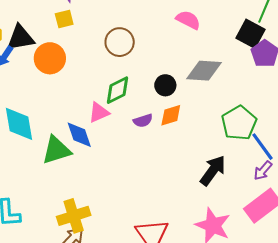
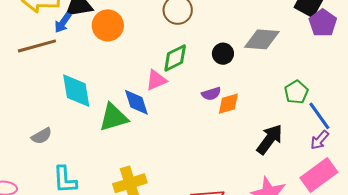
orange diamond: (171, 115) -> (228, 104), moved
purple semicircle: (143, 121) -> (211, 94), moved
green pentagon: (239, 123) -> (296, 92), size x0.7

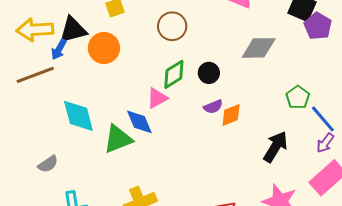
black circle: (223, 54) -> (209, 73), moved

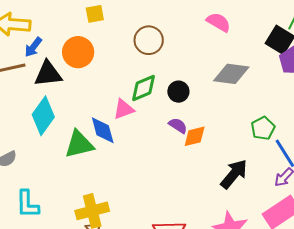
black triangle: (73, 30) -> (48, 74), moved
purple semicircle: (213, 107) -> (178, 126), turned -132
cyan diamond: (78, 116) -> (43, 116), turned 42

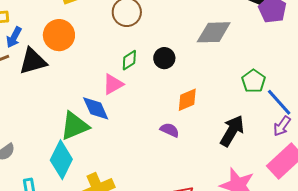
green diamond: (144, 88) -> (129, 60), size x0.7
cyan diamond: (43, 116) -> (61, 160), moved
purple semicircle: (178, 126) -> (170, 130), moved

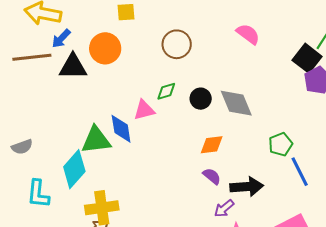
gray diamond: (214, 32) -> (236, 103), moved, turned 54
purple arrow: (282, 126) -> (224, 208), moved
purple semicircle: (170, 130) -> (212, 176), moved
black arrow: (232, 131) -> (247, 187), turned 40

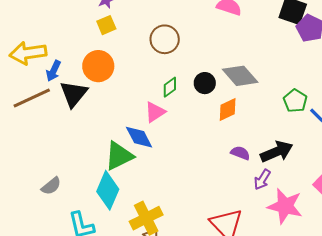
black triangle: (73, 67) -> (74, 94), turned -32
orange diamond: (212, 145) -> (228, 109), moved

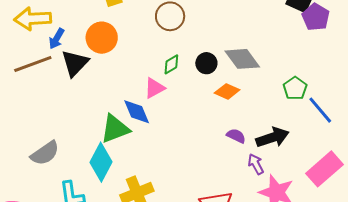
orange diamond: (228, 109) -> (227, 91), turned 45
purple arrow: (262, 180) -> (256, 164), turned 115
gray semicircle: (51, 186) -> (45, 153), size x1.4

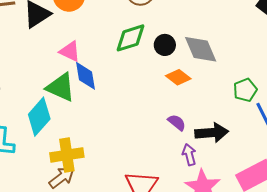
green diamond: (171, 64) -> (130, 38), size x1.6
pink triangle: (154, 88) -> (70, 51), moved, turned 40
green triangle: (115, 129) -> (61, 87), turned 32

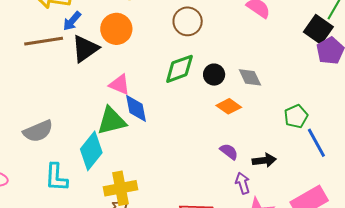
gray diamond: (201, 49) -> (250, 77), size x0.7
green triangle: (61, 87) -> (112, 121), turned -36
black arrow: (212, 133) -> (264, 160), size x0.7

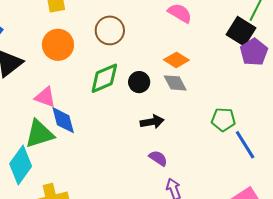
orange circle: (116, 29) -> (58, 45), moved
orange diamond: (229, 106) -> (176, 60), moved
green pentagon: (296, 116) -> (223, 120), turned 30
black arrow: (264, 160) -> (152, 122), moved

